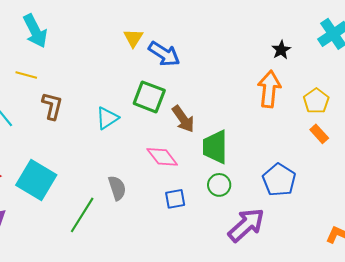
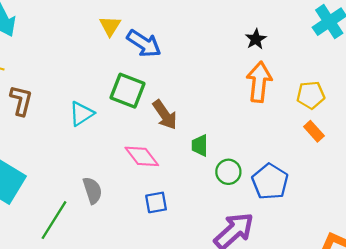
black star: (281, 50) -> (256, 39), moved
yellow pentagon: (316, 101) -> (311, 95), turned 30
green trapezoid: (215, 147) -> (200, 145), size x0.6
green circle: (219, 185) -> (228, 172), moved

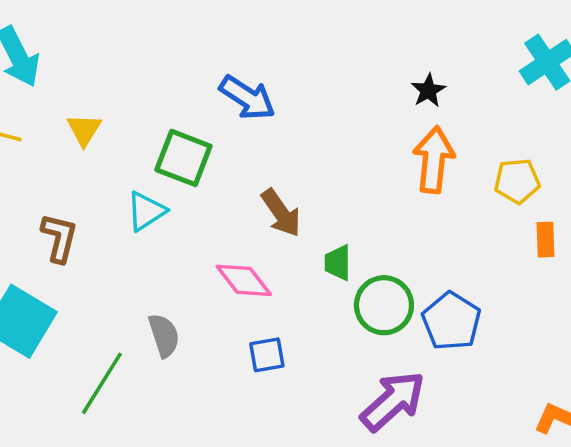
yellow triangle: (110, 26) -> (84, 130), moved
green square: (128, 91) -> (183, 158), moved
brown L-shape: (21, 101) -> (59, 238), moved
orange rectangle: (314, 131) -> (545, 240), moved, turned 40
green circle: (228, 172) -> (384, 305), size x1.4

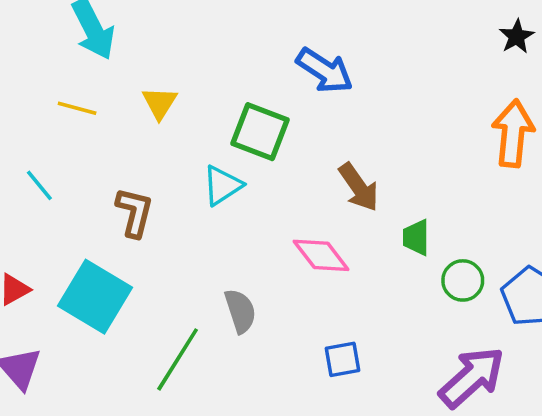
black star: (428, 91) -> (517, 36), moved
green circle: (384, 305) -> (463, 280), size x0.7
blue square: (267, 355) -> (343, 359), moved

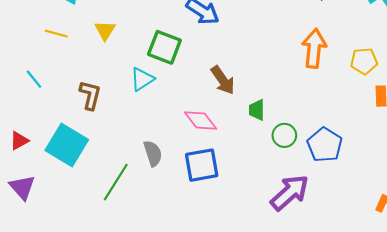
blue square: (343, 359) -> (202, 165), moved, size x1.6

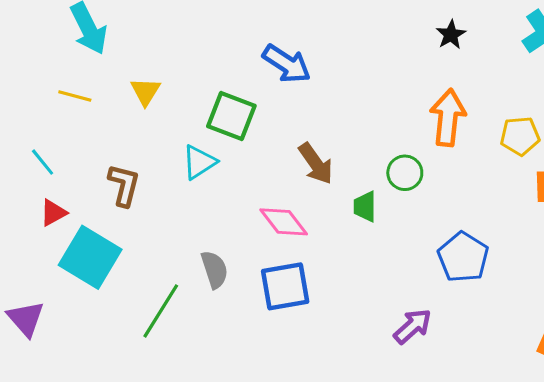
green circle: (284, 135) -> (405, 173), moved
red triangle: (19, 141) -> (53, 213), moved
purple arrow: (290, 193) -> (413, 326), size x0.7

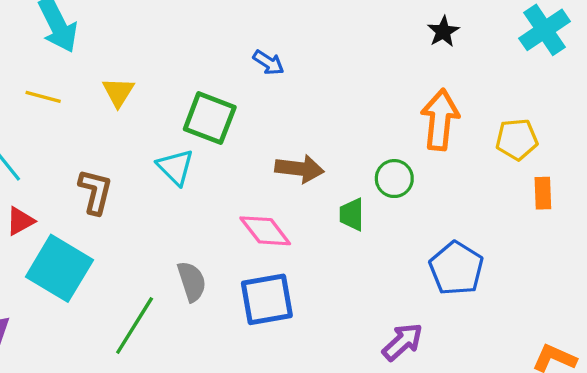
blue arrow: (287, 64) -> (268, 63), size x0.6
cyan triangle: (199, 162) -> (175, 167), turned -42
brown arrow: (316, 164) -> (300, 169), turned -48

